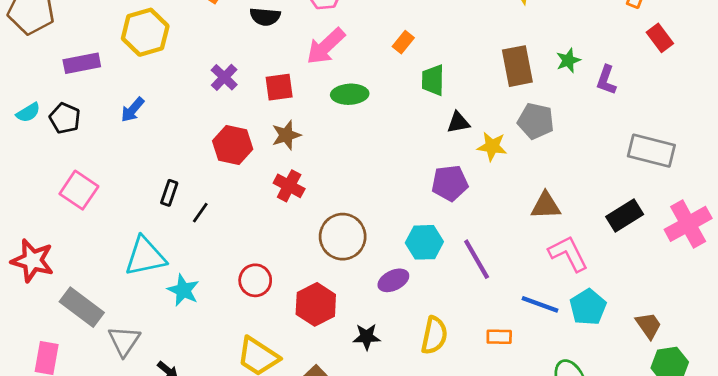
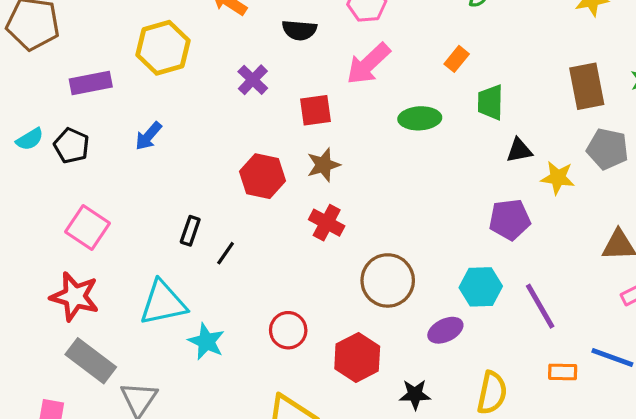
purple cross: (224, 77) -> (253, 80), moved
green ellipse: (350, 94) -> (420, 118), moved
red star: (32, 261) -> (75, 297), moved
orange rectangle: (499, 337) -> (563, 372), moved

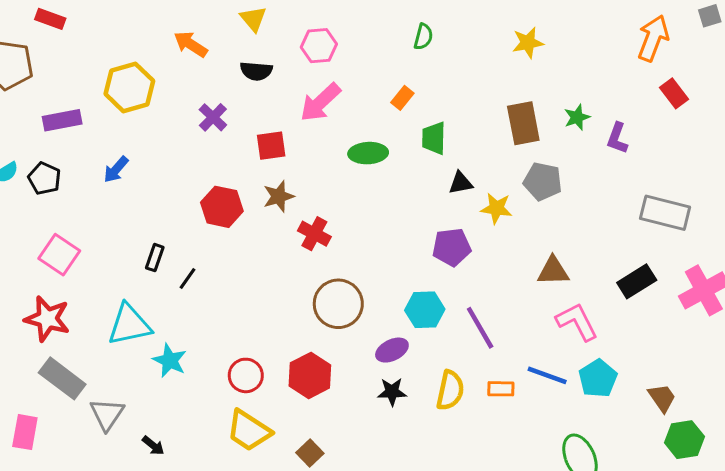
red cross: (327, 223) -> (314, 234), moved
red circle: (288, 330) -> (246, 375), moved
yellow semicircle: (492, 393) -> (450, 390), moved
black star: (415, 394) -> (392, 392), moved

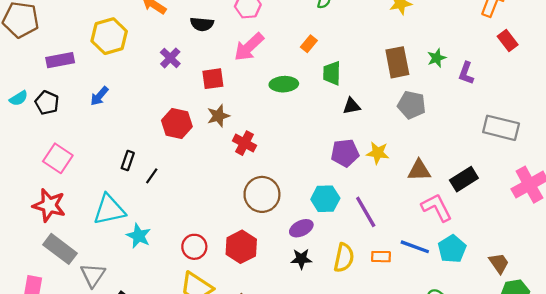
yellow star: (496, 208) -> (378, 153), moved
black rectangle: (637, 281) -> (464, 179), moved

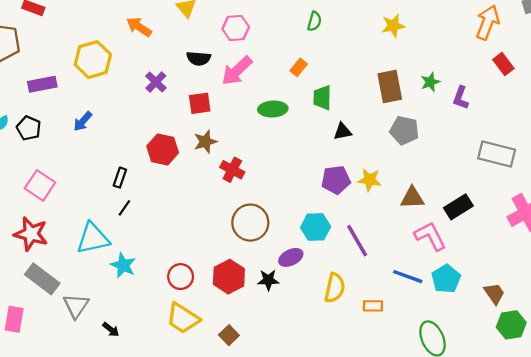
black semicircle: (202, 24) -> (199, 58), moved
black rectangle: (128, 161) -> (120, 178), moved
black line: (152, 176) -> (124, 208), moved
orange rectangle: (381, 257) -> (373, 306), moved
black star: (301, 259) -> (268, 280), moved

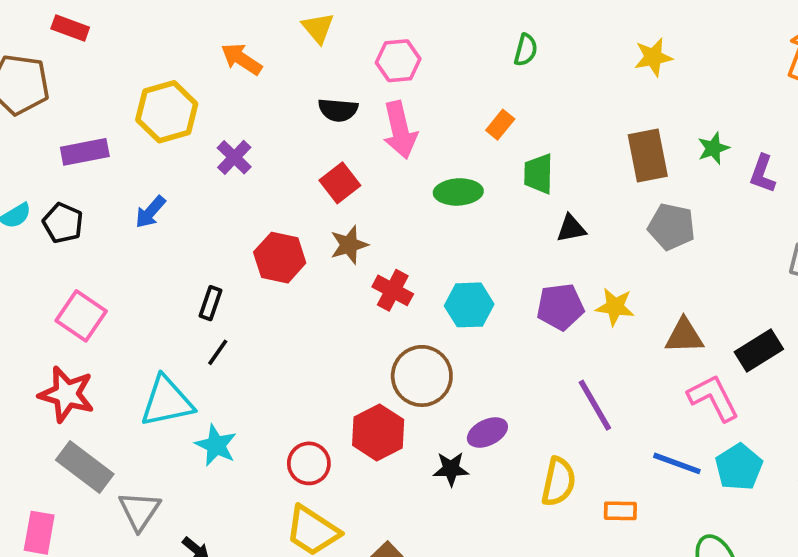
pink arrow: (237, 71) -> (400, 130), turned -60
purple cross: (156, 82) -> (234, 157), moved
red square: (200, 103) -> (340, 183), turned -30
cyan hexagon: (316, 227) -> (469, 305), moved
red hexagon: (229, 277) -> (378, 432), moved

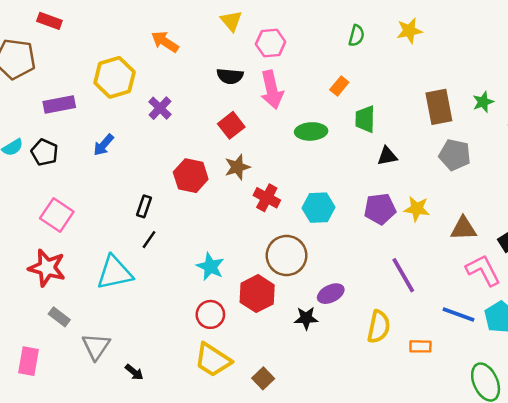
yellow triangle: (318, 28) -> (231, 21), moved
yellow star: (653, 57) -> (409, 31), moved
cyan star: (216, 445) -> (210, 267), moved
gray rectangle: (85, 467) -> (59, 317), size x0.6

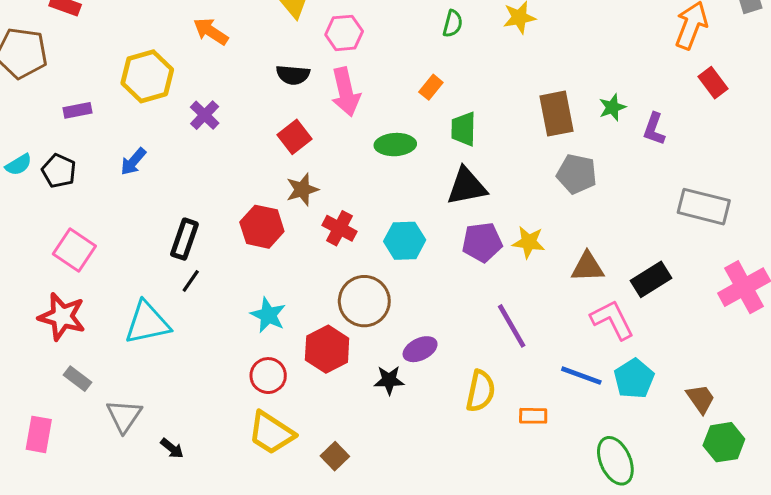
purple rectangle: (59, 104) -> (77, 110), size x0.7
black triangle: (387, 156) -> (467, 186), moved, size x1.6
red hexagon: (191, 176) -> (262, 227), moved
black rectangle: (144, 206) -> (184, 239), size x1.4

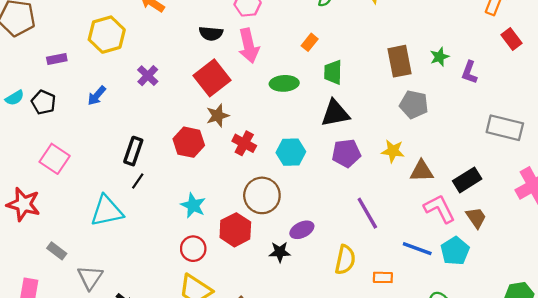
purple cross: (205, 115) -> (148, 76), moved
red square: (295, 137) -> (212, 78), size x1.5
yellow star: (529, 242) -> (393, 151), moved
red star: (62, 317) -> (24, 204), moved
brown trapezoid: (701, 399) -> (476, 218), moved

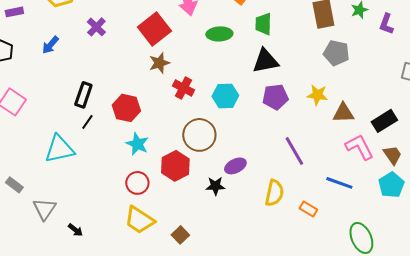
red hexagon: (189, 142) -> (126, 108), moved
cyan pentagon: (455, 251) -> (391, 185), moved
orange rectangle: (383, 277) -> (308, 209), turned 30

